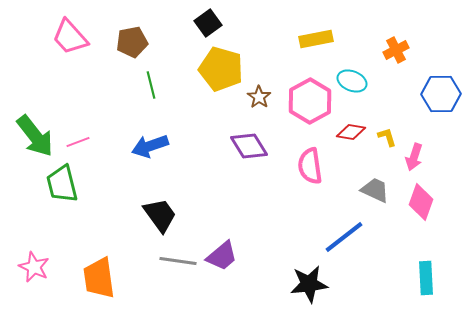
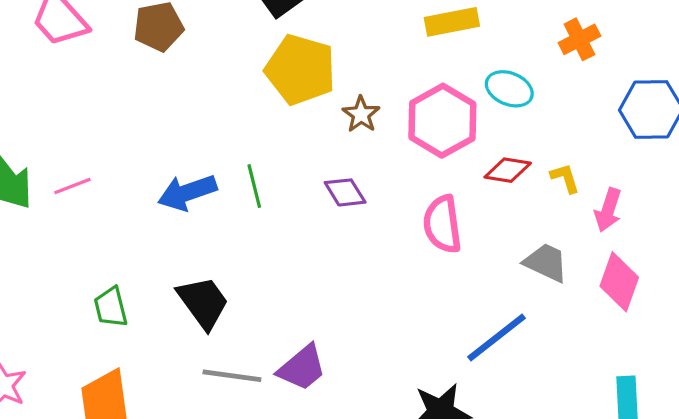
green line: (151, 85) -> (254, 186), moved
purple diamond: (249, 146) -> (345, 192), size x0.7
green trapezoid: (62, 184) -> (111, 307), moved, size x0.7

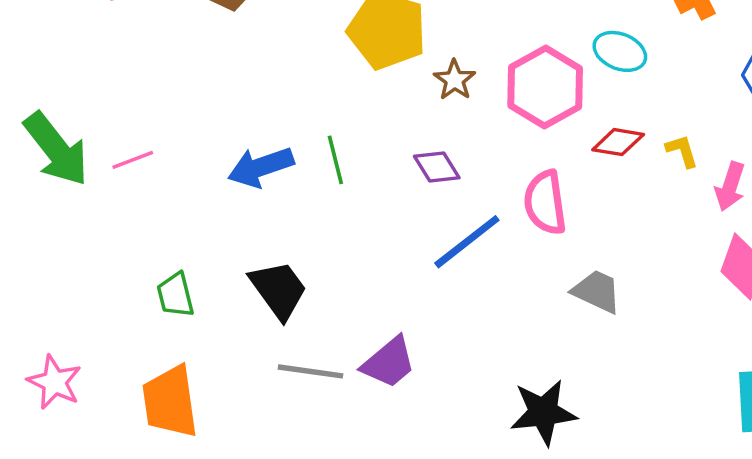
gray trapezoid: (546, 263) -> (597, 291), moved
blue line: (497, 337) -> (467, 242), moved

